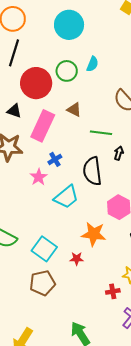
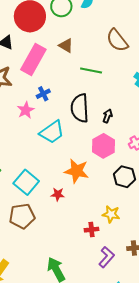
black arrow: (119, 153) -> (108, 116), moved

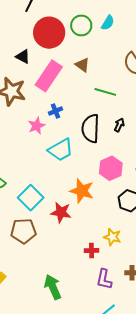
black arrow: (108, 116) -> (119, 125), moved
red star: (58, 194) -> (61, 212), size x1.5
purple L-shape: (107, 257) -> (104, 279), turned 145

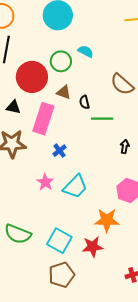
cyan semicircle: (108, 23) -> (86, 51), turned -77
brown triangle: (82, 65) -> (64, 92), moved
pink star: (37, 126) -> (45, 182), moved
black semicircle: (91, 128) -> (84, 102), moved, size x0.5

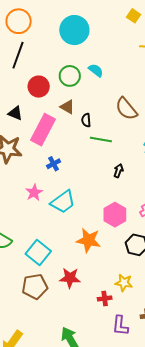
red circle: (32, 77) -> (39, 87), size x0.7
red star: (93, 247) -> (70, 278), moved

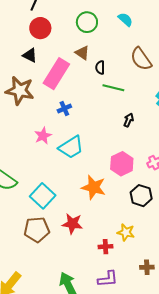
cyan semicircle: (96, 70) -> (125, 19), moved
red circle: (39, 87) -> (40, 28), moved
purple L-shape: (120, 326) -> (108, 279), moved, turned -105

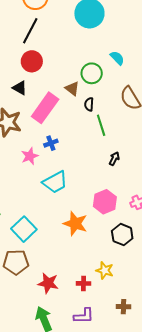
green circle: (87, 22) -> (92, 73), moved
green line: (113, 88) -> (101, 125), turned 55
pink star: (43, 136) -> (30, 156), moved
red star: (72, 224) -> (48, 283), moved

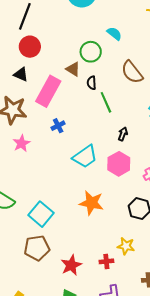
pink star: (30, 156) -> (21, 143), moved
cyan trapezoid: (55, 182) -> (85, 157), moved
pink hexagon: (105, 202) -> (119, 164), moved
red star: (48, 283) -> (71, 265), turned -30

